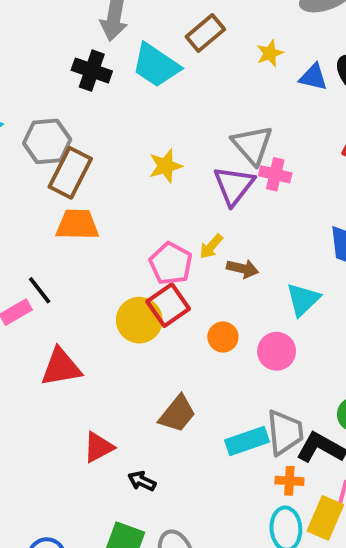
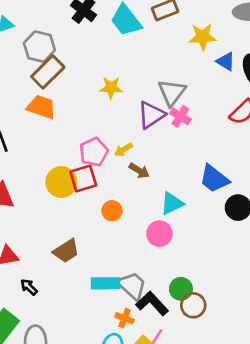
yellow star: (270, 53) -> (203, 37), size x1.5
pink circle: (277, 351) -> (159, 234), moved
gray trapezoid: (285, 432) -> (132, 286), turned -60

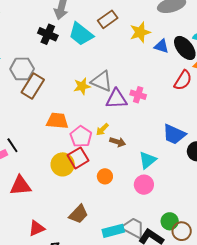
gray triangle: (172, 92) -> (102, 81), moved, turned -30
orange trapezoid: (41, 107) -> (57, 121), moved
purple triangle: (151, 115) -> (116, 99), turned 45

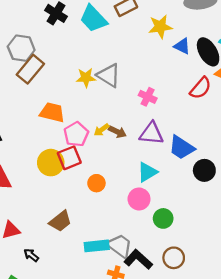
purple triangle: (116, 99) -> (151, 133), moved
brown arrow: (118, 142) -> (117, 132), moved
green circle: (170, 221) -> (163, 218), moved

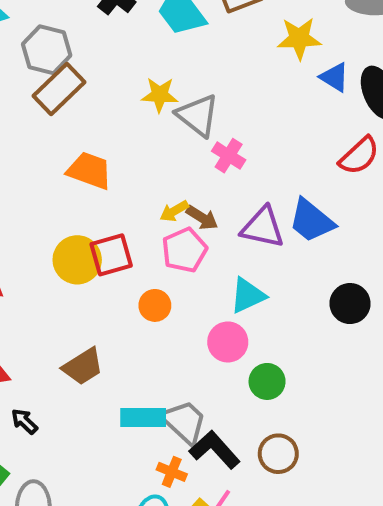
yellow star: (86, 78) -> (160, 95), moved
pink cross: (148, 97) -> (229, 156), moved
pink pentagon: (76, 134) -> (184, 250), moved
blue trapezoid: (182, 148) -> (311, 221), moved

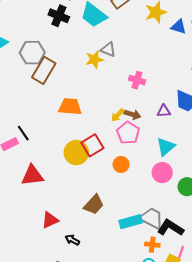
gray triangle: (198, 115) -> (108, 49), moved, size x0.7
purple triangle: (263, 227) -> (164, 111), size x0.6

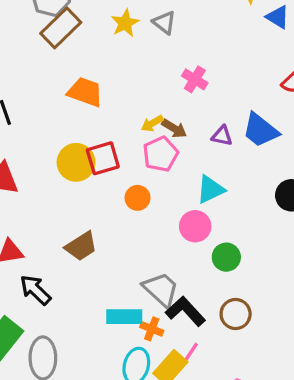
yellow star: (94, 59) -> (125, 23), moved, turned -30
cyan rectangle: (131, 222) -> (124, 317), moved
black arrow: (72, 240) -> (35, 290), size x1.5

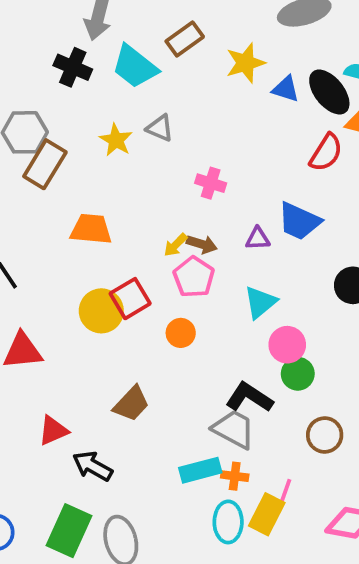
pink circle: (195, 226) -> (287, 345), moved
black L-shape: (185, 311) -> (249, 397), moved

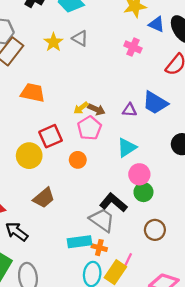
pink cross: (211, 183) -> (133, 47), moved
yellow circle: (101, 311) -> (29, 156), moved

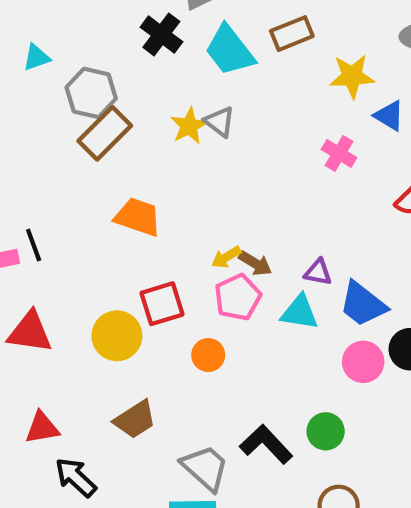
gray triangle: (80, 38) -> (220, 122), moved
blue trapezoid: (155, 103) -> (363, 304), moved
cyan triangle: (127, 148) -> (300, 312), moved, turned 35
pink circle: (139, 174) -> (363, 362), moved
gray trapezoid: (102, 220) -> (205, 468), moved

